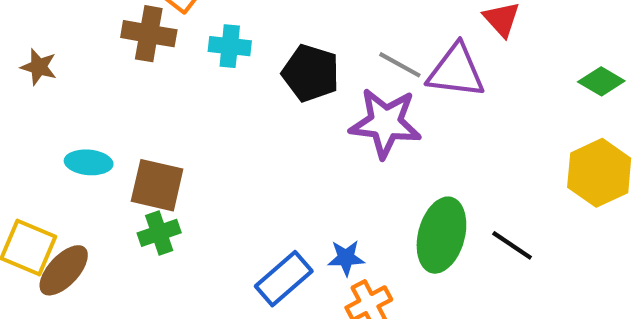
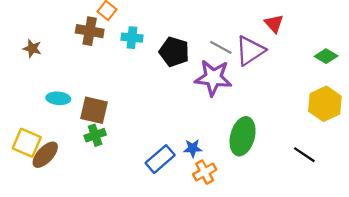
purple triangle: (456, 71) -> (250, 51), turned -40
black line: (512, 245) -> (304, 155), moved

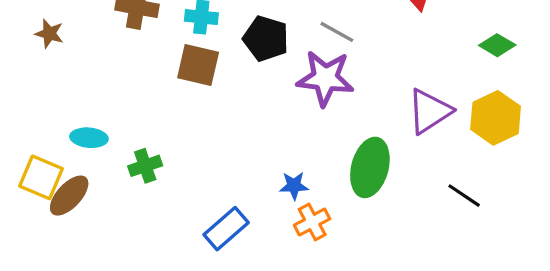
purple triangle: (250, 51) -> (429, 111), moved
cyan ellipse: (58, 98) -> (89, 138), moved
brown square: (94, 110) -> (198, 65), moved
blue rectangle: (160, 159) -> (226, 229), moved

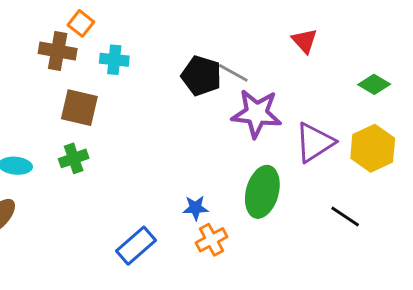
black pentagon: (266, 39) -> (201, 76), moved
brown square: (198, 65) -> (79, 108), moved
purple star: (325, 78) -> (257, 113), moved
green cross: (145, 166) -> (74, 158), moved

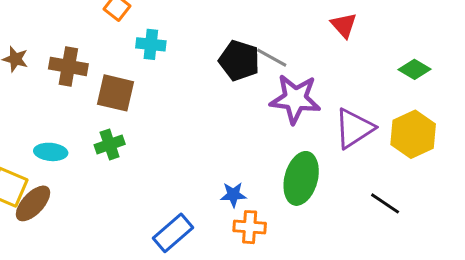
brown cross: (58, 51) -> (68, 66), moved
orange cross: (212, 240) -> (250, 227), turned 32

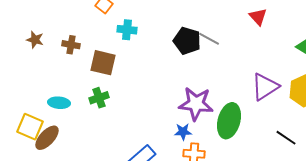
brown cross: (68, 66) -> (71, 45), size x0.7
purple star: (295, 99) -> (196, 104), moved

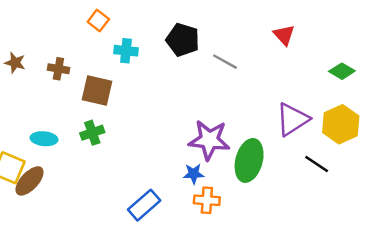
black pentagon: (187, 41) -> (183, 40), moved
black line: (286, 138) -> (317, 164), moved

